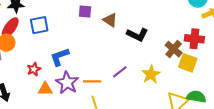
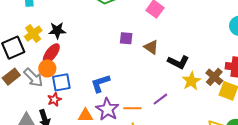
blue square: (39, 25) -> (61, 82), moved
red star: (34, 69) -> (54, 99), moved
yellow star: (151, 74) -> (191, 81), moved

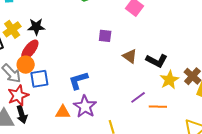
brown triangle: (151, 47) -> (130, 56), moved
red star: (54, 99) -> (18, 95), moved, size x1.5
orange line: (132, 108) -> (158, 107), moved

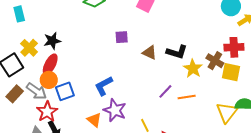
orange triangle: (63, 112) -> (94, 120), turned 49

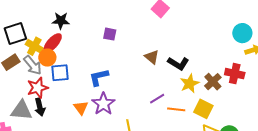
purple square: (122, 37) -> (110, 34), moved
yellow cross: (29, 48) -> (34, 46), moved, turned -30
yellow square: (231, 72) -> (203, 109), moved

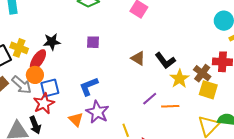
black star: (61, 21) -> (52, 42), moved
yellow cross: (34, 46) -> (19, 48), moved
black L-shape: (178, 63) -> (165, 61), turned 30
red star: (38, 88) -> (44, 103), moved
yellow square: (203, 109) -> (208, 90), moved

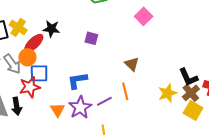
black L-shape: (165, 61) -> (188, 77), moved
purple line: (150, 99) -> (104, 101), moved
orange line: (170, 106) -> (125, 91), moved, turned 66

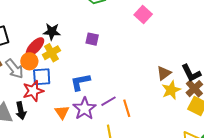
yellow cross: (18, 27) -> (51, 53), moved, turned 30
brown triangle: (132, 64) -> (164, 73), moved, turned 42
orange line: (125, 91) -> (127, 108), moved

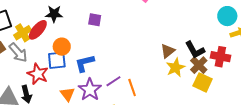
yellow cross: (51, 53) -> (23, 33), moved
orange circle: (29, 61) -> (62, 47), moved
blue square: (42, 77) -> (57, 60), moved
red star: (33, 91) -> (38, 74), turned -30

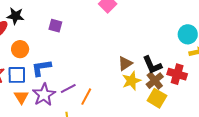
blue square: (57, 60) -> (17, 75), moved
orange line: (132, 88) -> (86, 97), turned 42

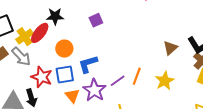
purple square: (55, 26) -> (96, 20), turned -32
yellow star: (131, 81) -> (165, 81), moved
orange line: (86, 97) -> (137, 76), moved

